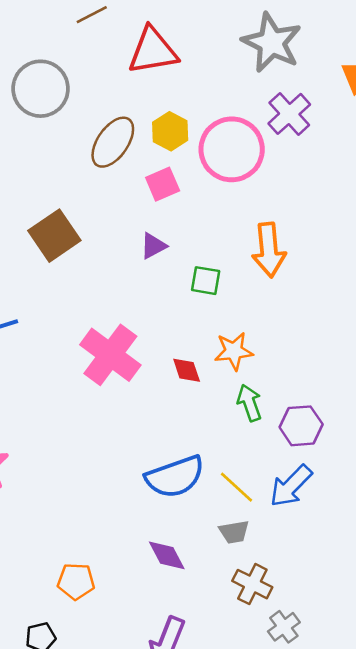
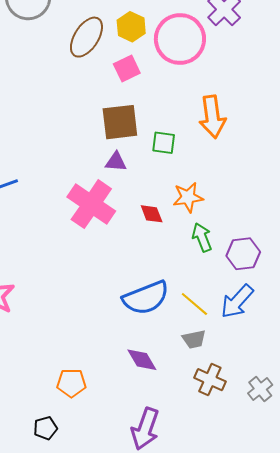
brown square: (54, 236) -> (120, 122), moved, turned 30
purple triangle: (153, 246) -> (116, 162), moved, turned 35
gray cross: (284, 627) -> (260, 389), moved

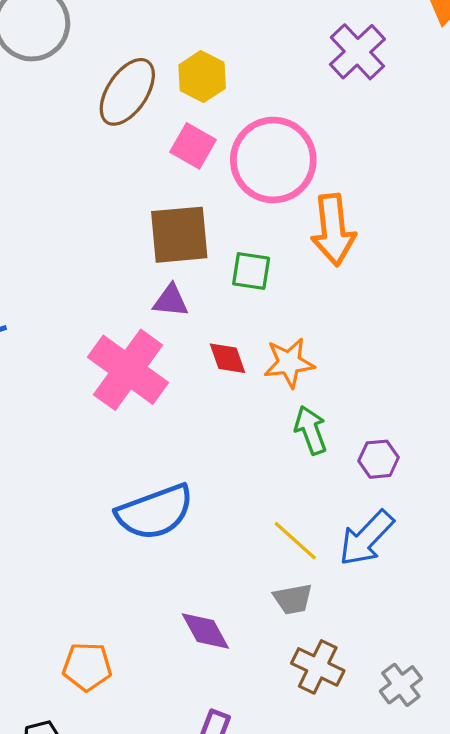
pink circle: (180, 39) -> (273, 160), moved
pink square: (127, 68) -> (193, 146), turned -36
red diamond: (152, 214) -> (227, 358), moved
purple hexagon: (243, 254) -> (379, 459), size x0.7
blue semicircle: (146, 298) -> (155, 512), moved

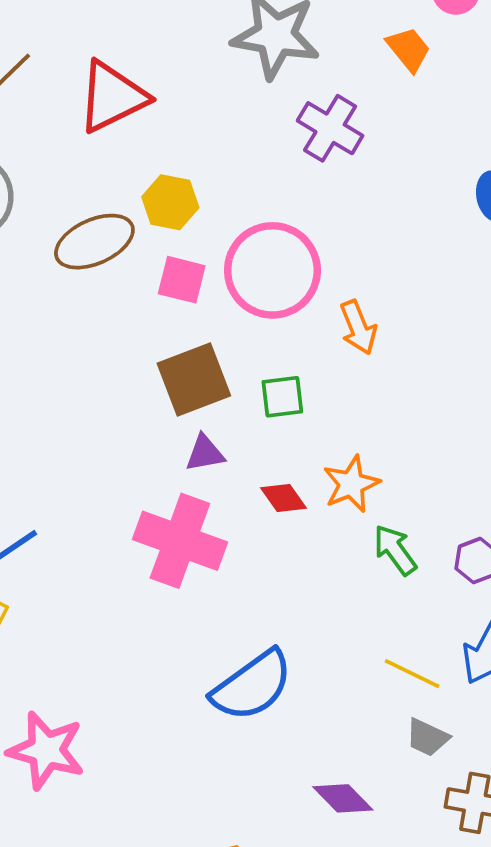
brown ellipse: (127, 92) -> (94, 242), turned 48
orange arrow: (333, 230) -> (358, 327), size x0.7
gray trapezoid: (293, 599) -> (427, 737), turned 51

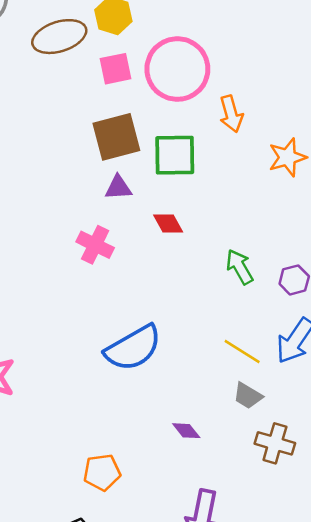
pink square: (182, 280) -> (115, 69), turned -32
green square: (282, 397) -> (175, 155), size x1.5
orange star: (351, 484) -> (287, 157), moved
pink cross: (180, 541) -> (95, 245), size x0.6
purple diamond: (343, 798) -> (186, 431), size x0.7

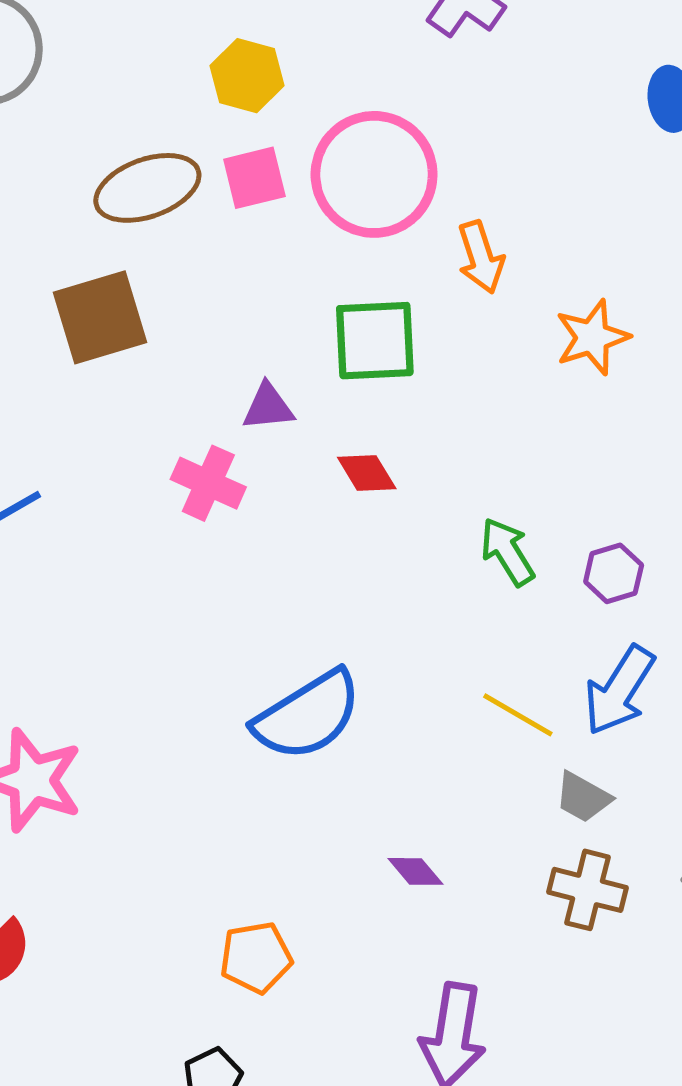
brown ellipse: (59, 37) -> (147, 188), moved
brown square: (116, 137) -> (100, 317), moved
pink cross: (95, 245) -> (208, 483), moved
gray trapezoid: (248, 396) -> (583, 797), moved

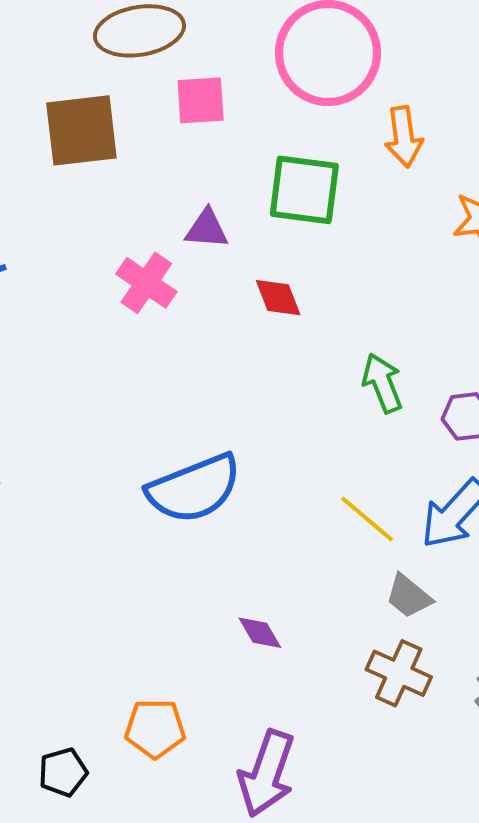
pink square: (254, 178) -> (201, 100), moved
orange pentagon: (256, 957) -> (155, 728), moved

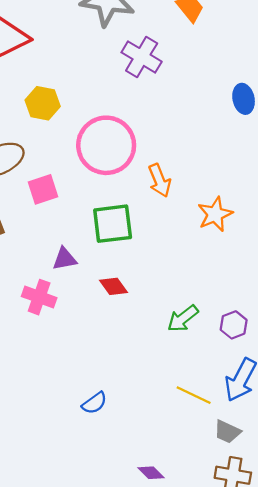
green arrow: (382, 383) -> (183, 318), turned -92
blue semicircle: (194, 489) -> (94, 403), size x0.5

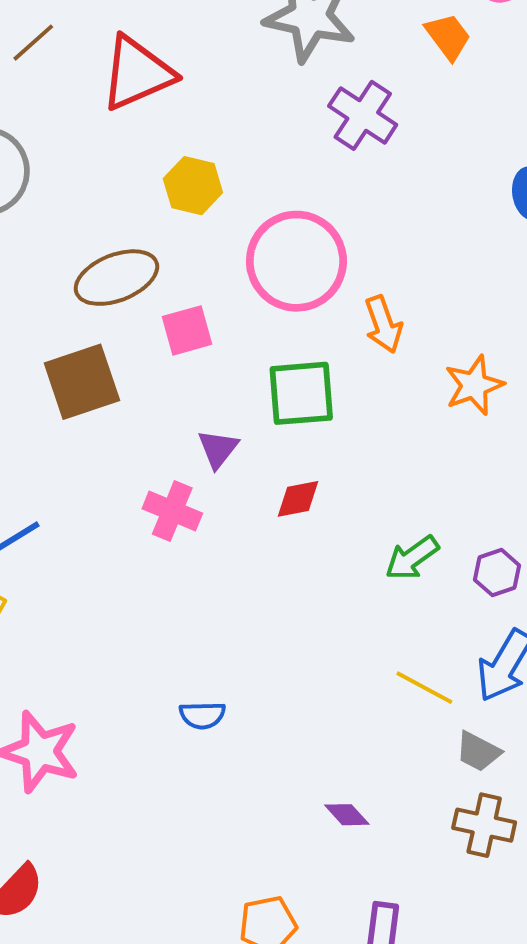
purple triangle: (65, 259) -> (218, 449), turned -44
red diamond: (113, 286) -> (298, 499), turned -68
blue semicircle: (94, 403) -> (202, 715), moved, turned 32

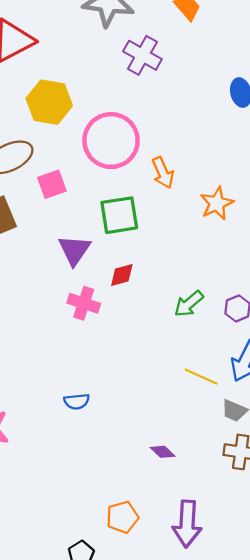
yellow hexagon: (193, 186) -> (49, 102), size x1.4
purple triangle: (218, 449) -> (74, 250), size x1.4
pink cross: (172, 511) -> (84, 303), moved

